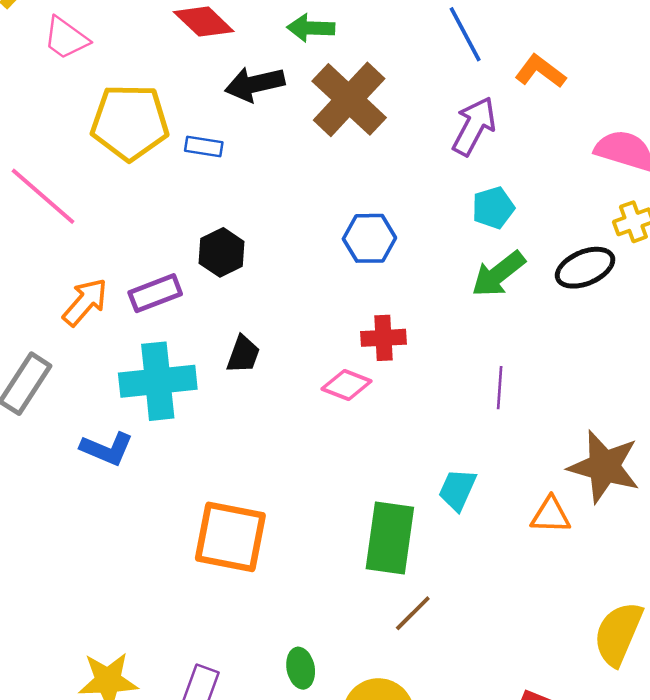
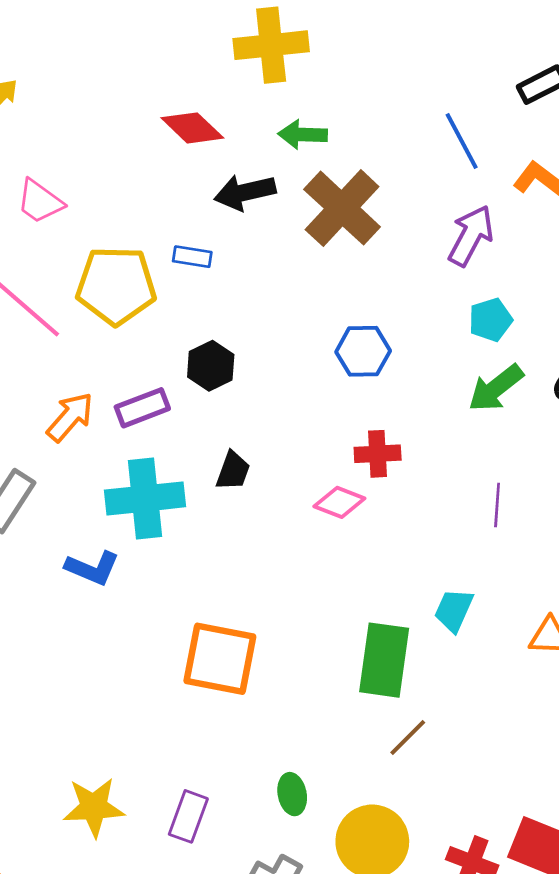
pink trapezoid: (66, 38) -> (40, 201), moved
yellow pentagon: (130, 122) -> (116, 286), moved

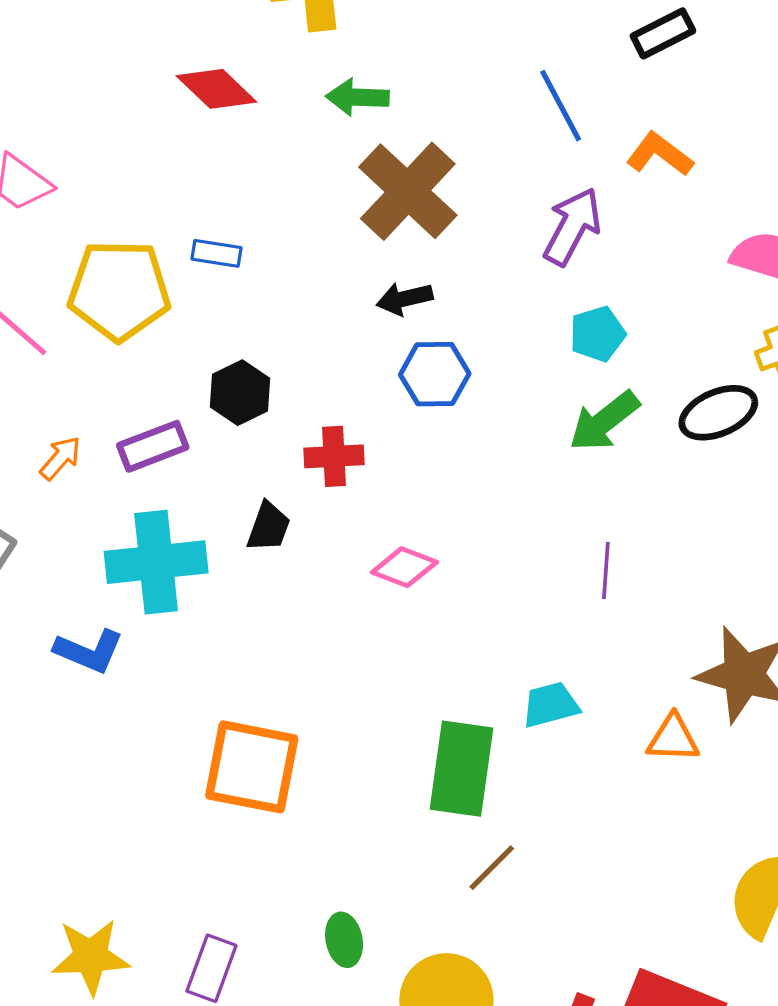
black arrow: (245, 192) -> (404, 299), moved, size x0.7
orange arrow: (70, 417) -> (60, 458), size x0.7
red cross: (378, 454) -> (334, 456), moved
cyan trapezoid: (454, 610) -> (550, 705), turned 51

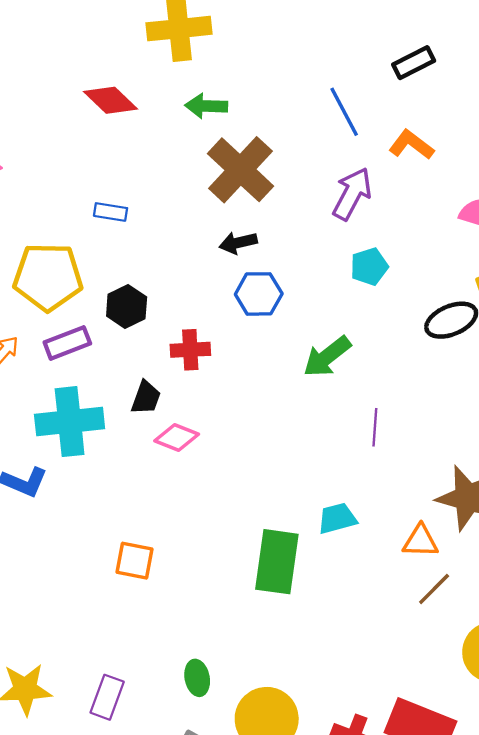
yellow pentagon: (119, 290) -> (48, 277), moved
green arrow: (604, 421) -> (327, 357), moved
pink diamond: (404, 567) -> (177, 438), moved
orange square: (252, 767) -> (134, 561), size x0.6
brown line: (492, 868) -> (434, 589), moved

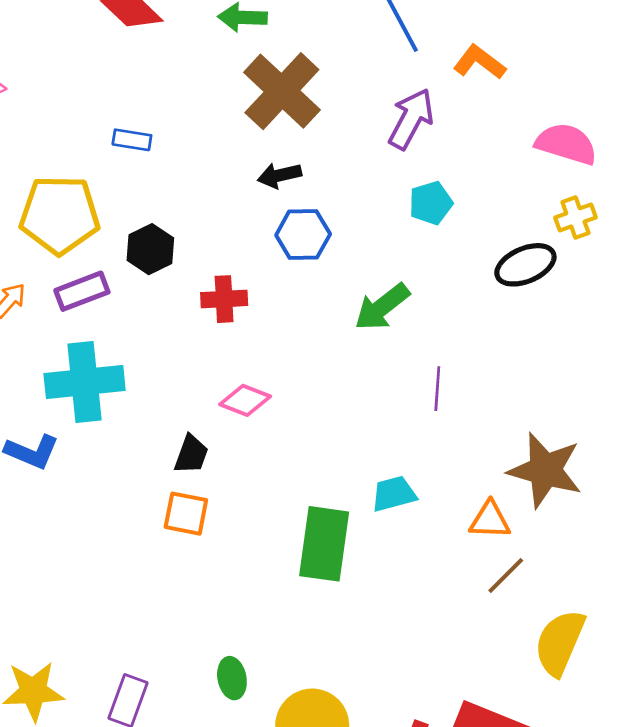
black trapezoid: (146, 398) -> (191, 454), moved
pink diamond: (177, 438) -> (245, 400), moved
orange square: (134, 561) -> (186, 514), moved

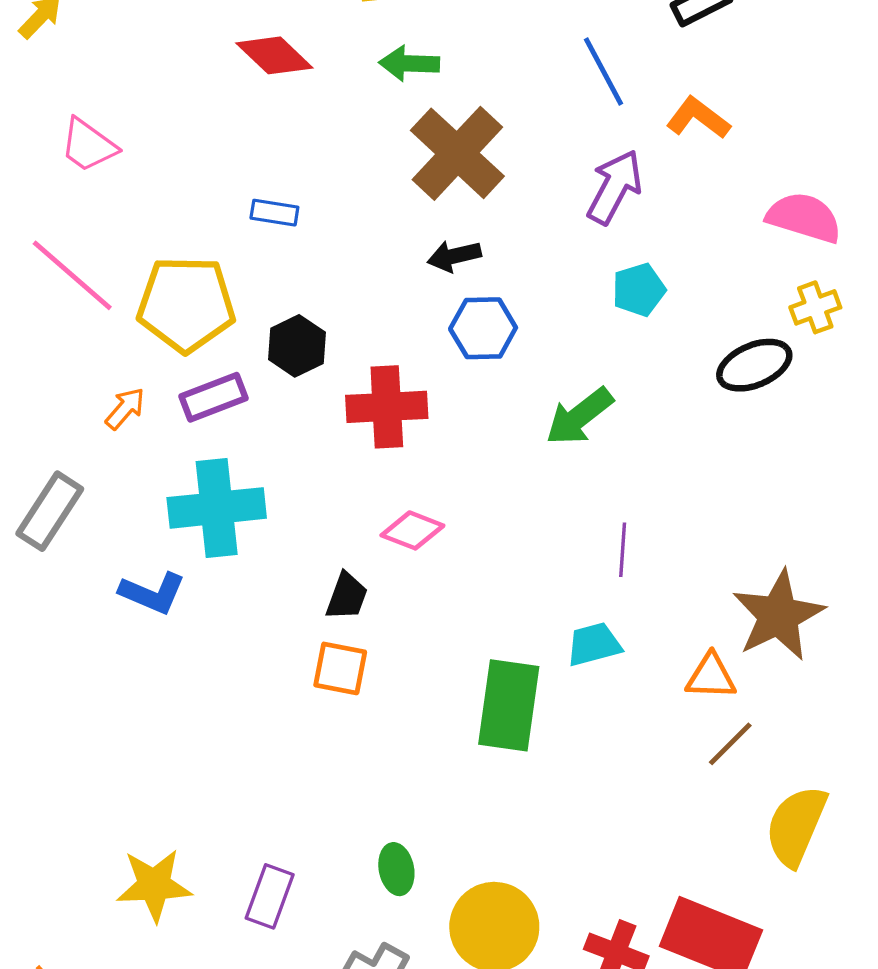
red cross: (224, 299) -> (387, 407), size x1.4
purple line: (437, 389) -> (623, 550), moved
brown star: (545, 470) -> (778, 616), turned 30

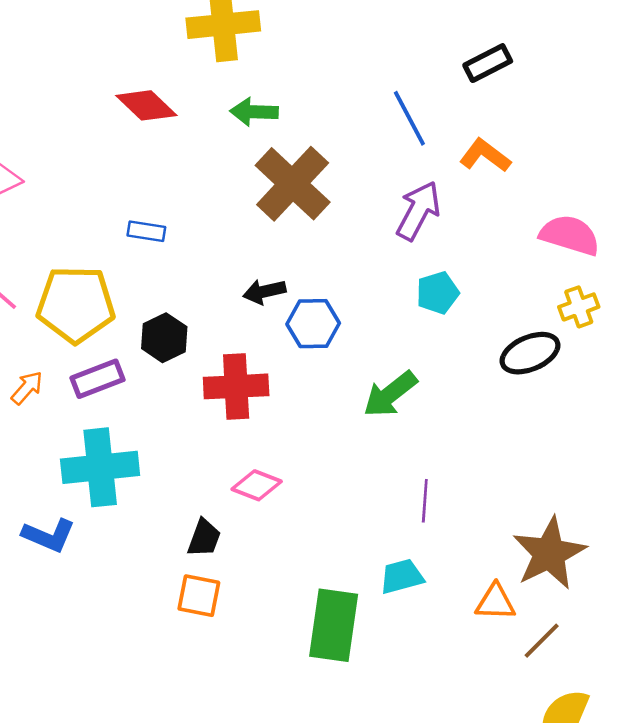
black arrow: (454, 256) -> (264, 292), moved
brown line: (730, 744) -> (542, 641), moved

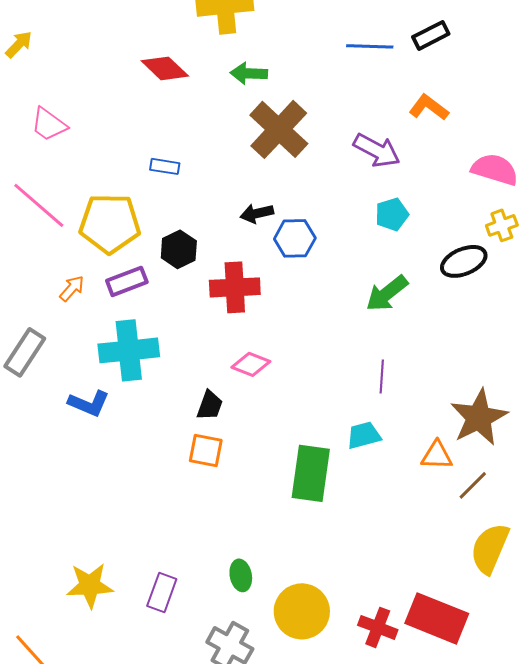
blue line: (409, 118) -> (370, 46), moved, turned -60
purple arrow: (418, 211) -> (377, 150), turned 90
green arrow: (390, 394) -> (387, 293), moved

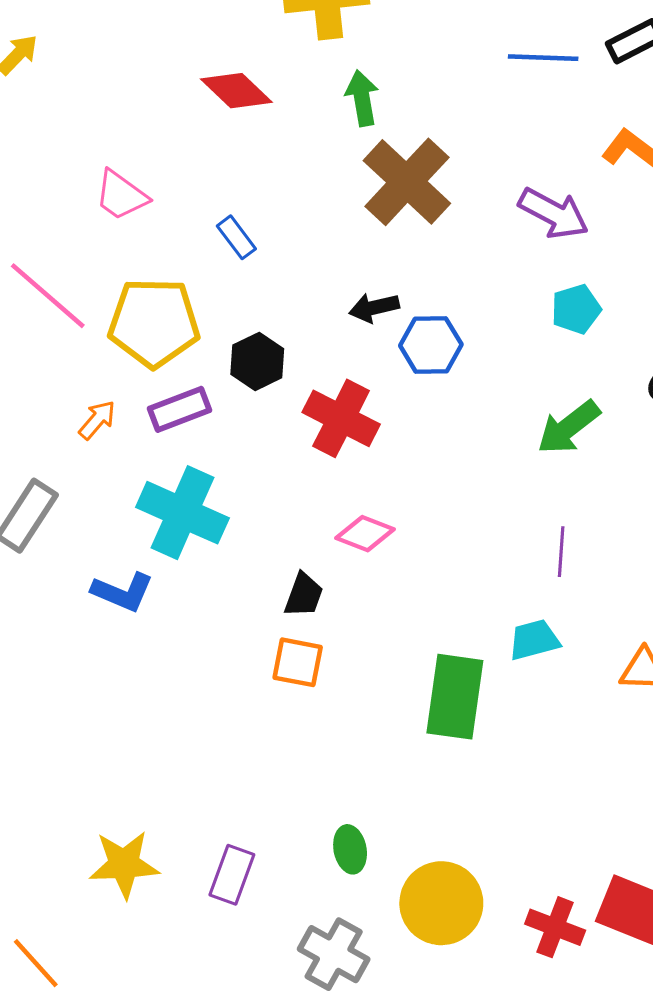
green arrow: (249, 73) -> (362, 98), turned 78
pink trapezoid: (49, 124) -> (121, 195), moved
blue rectangle: (165, 166) -> (236, 237), turned 44
red cross: (235, 287) -> (341, 418), turned 30
cyan cross: (129, 350) -> (182, 513), turned 30

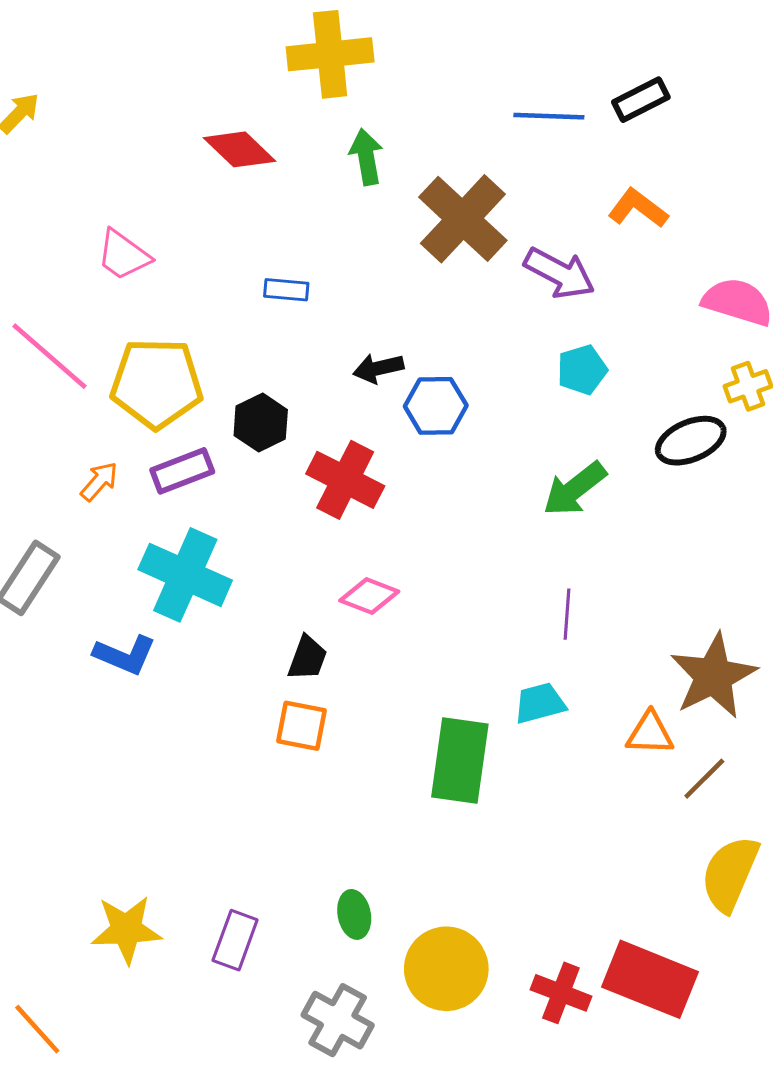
brown cross: (407, 182) -> (463, 219), moved
blue rectangle: (236, 237) -> (286, 290), moved, turned -48

